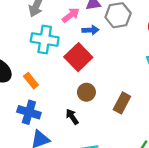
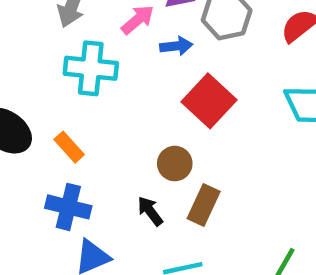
red square: (78, 57) -> (209, 101), moved
brown rectangle: (122, 103) -> (204, 205), moved

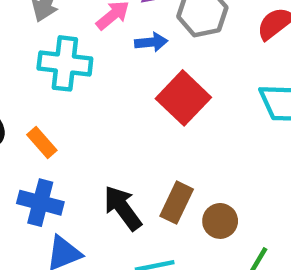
brown circle: (175, 164) -> (220, 221), moved
black arrow: (150, 211) -> (123, 208), size x1.5

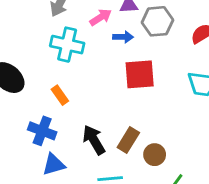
red square: (183, 98) -> (140, 74), turned 36
orange rectangle: (42, 142) -> (60, 95), moved

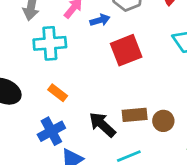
blue cross: (42, 131) -> (51, 131), turned -32
brown rectangle: (128, 140) -> (135, 115), turned 70

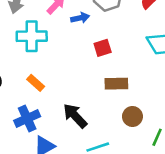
red square: (126, 50) -> (103, 48), size x0.6
brown rectangle: (135, 115) -> (116, 84), moved

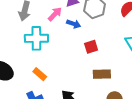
blue arrow: (80, 18) -> (74, 24), turned 32

